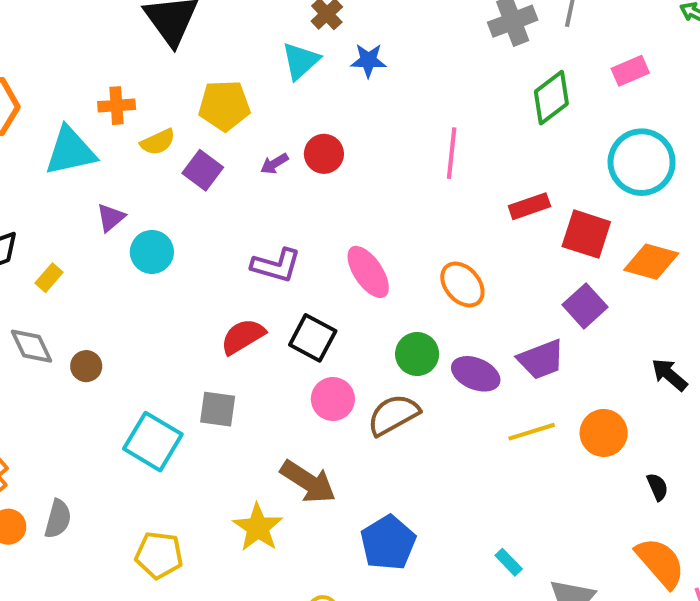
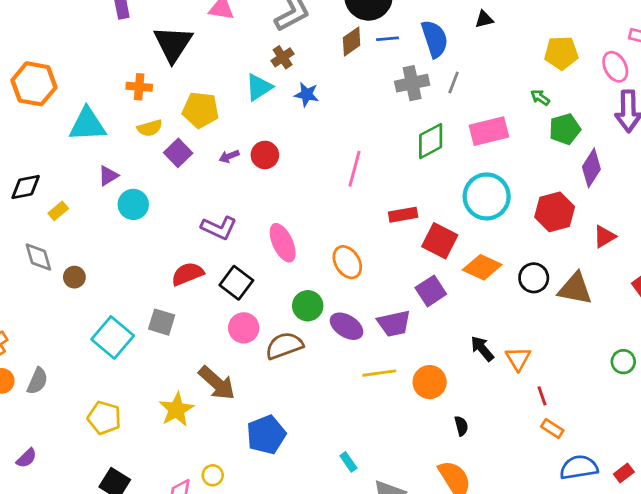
pink rectangle: (630, 71) -> (489, 131), size x1.5
orange cross: (117, 106) -> (139, 87), moved

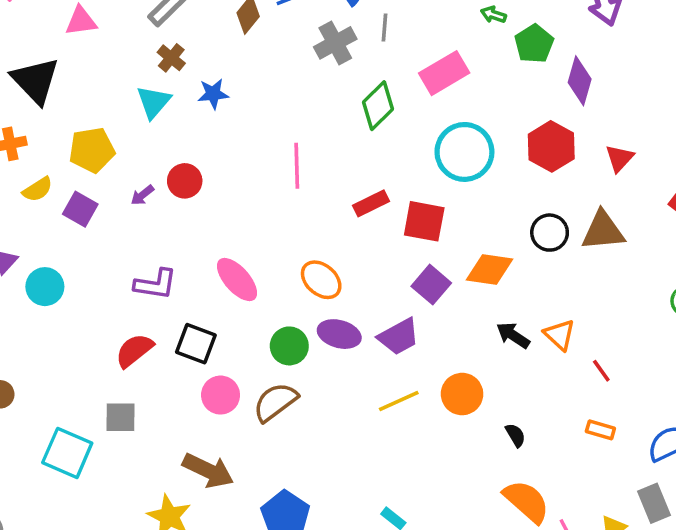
orange diamond: (482, 267) -> (490, 269), moved
purple ellipse: (347, 326) -> (339, 334), moved
orange rectangle: (552, 429) -> (600, 430), moved

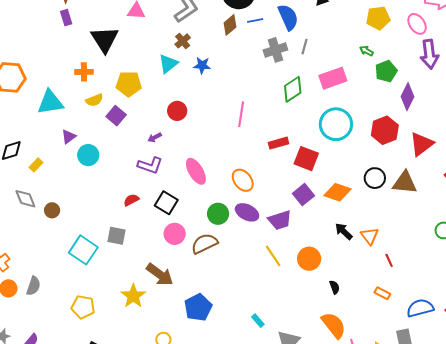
red triangle: (619, 158) -> (422, 144), size x1.5
purple arrow: (142, 195) -> (155, 137), moved
red semicircle: (134, 350) -> (131, 200), size x0.7
yellow line: (399, 401) -> (273, 256), turned 70

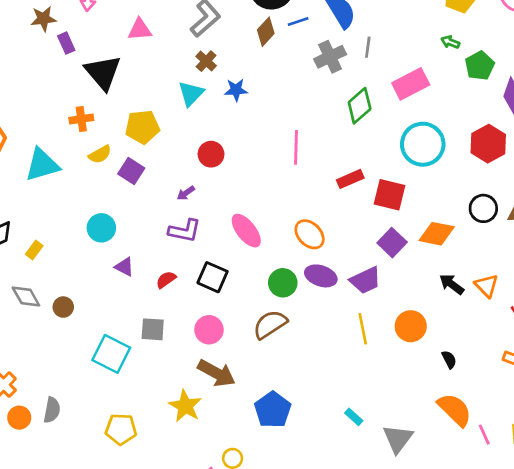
purple rectangle: (66, 18) -> (66, 43), moved
purple triangle: (69, 137) -> (124, 267), moved, turned -49
pink circle: (175, 234) -> (209, 330), moved
yellow line: (273, 256) -> (363, 329), turned 30

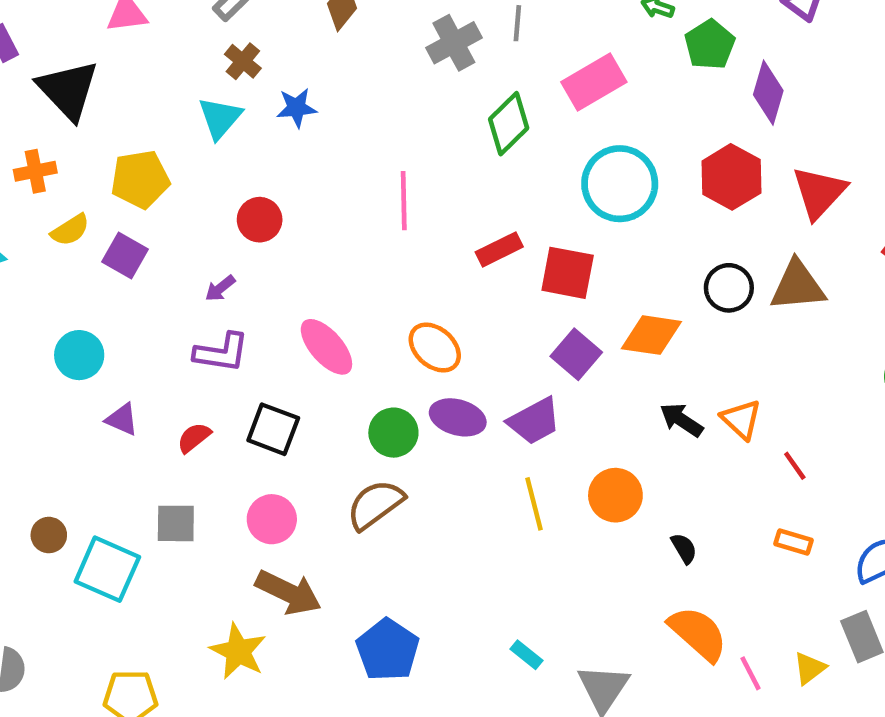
brown circle: (63, 307) -> (49, 535), moved

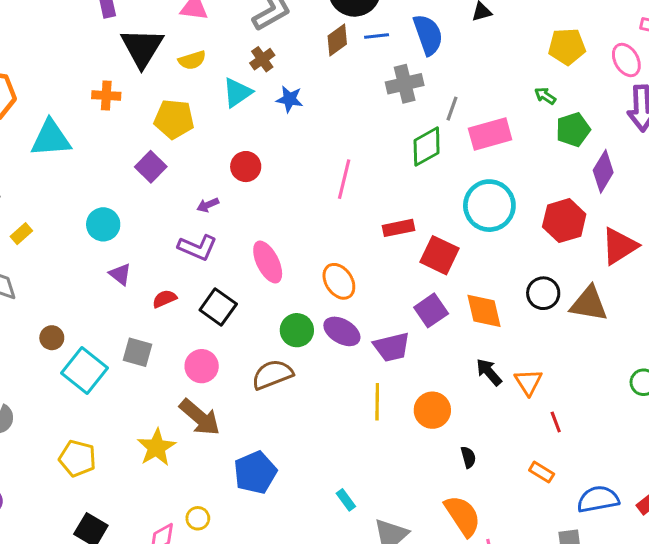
gray line: (517, 23) -> (452, 109), moved
yellow semicircle: (70, 230) -> (192, 60), moved
orange diamond: (651, 335) -> (484, 311), turned 54

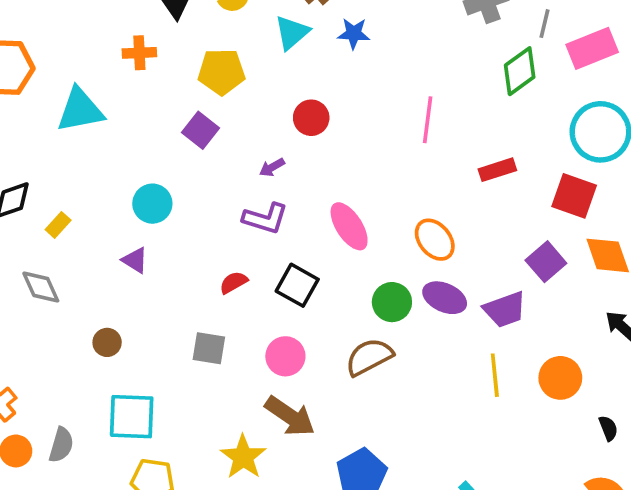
red square: (439, 255) -> (574, 196), moved
purple triangle: (120, 274) -> (135, 260), moved
cyan square: (84, 370) -> (132, 417), moved, turned -30

